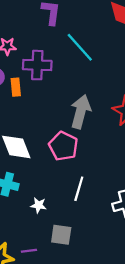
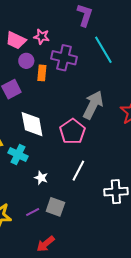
purple line: (29, 251) -> (33, 212), moved, turned -32

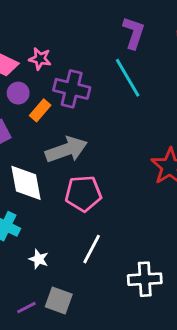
purple L-shape: (85, 15) -> (134, 33), moved
orange rectangle: (42, 73) -> (40, 110), turned 35
gray arrow: (93, 105) -> (66, 150), moved, turned 44
pink pentagon: (72, 131) -> (83, 194), turned 30

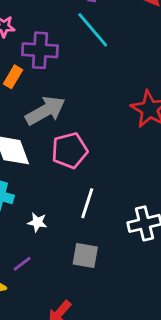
gray square: (59, 300) -> (85, 255), moved
purple line: (26, 308) -> (22, 264), moved

